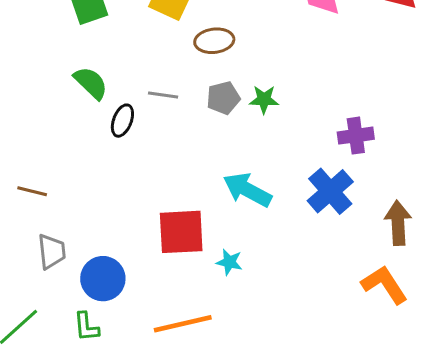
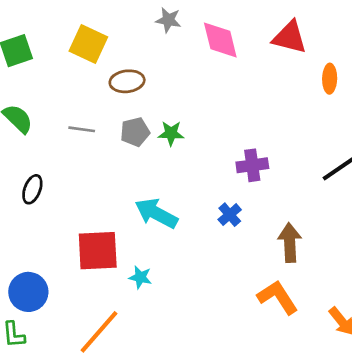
black ellipse: (122, 121) -> (32, 189), moved
blue cross: (330, 191) -> (230, 215), size x0.6
orange line: (183, 324) -> (99, 332), turned -36

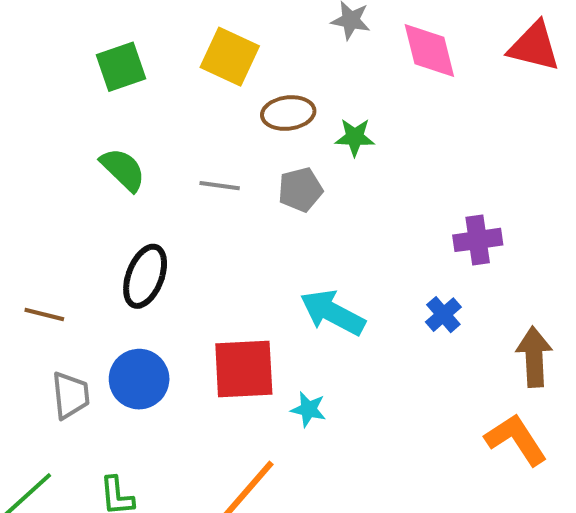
green star: (171, 133) -> (355, 137), moved
black ellipse: (32, 189) -> (145, 276), size x1.4
blue circle: (28, 292) -> (139, 379), moved

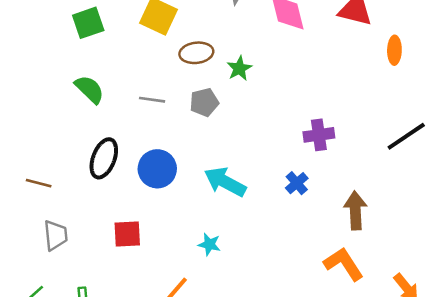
green star: (355, 137) -> (239, 68), turned -30
red square: (244, 369) -> (127, 234), moved, size x0.7
blue circle: (139, 379) -> (157, 169), moved

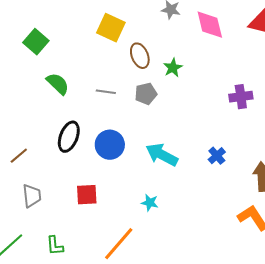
green square: (88, 23) -> (36, 42), moved, turned -30
brown ellipse: (196, 53) -> (140, 56), turned 75
purple cross: (319, 135) -> (241, 97), moved
brown line: (39, 183) -> (19, 156), turned -54

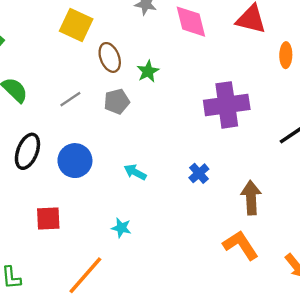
gray line: (106, 92) -> (70, 99), turned -42
purple cross: (241, 97) -> (227, 105), size x1.6
cyan arrow: (162, 155) -> (135, 172), size x0.6

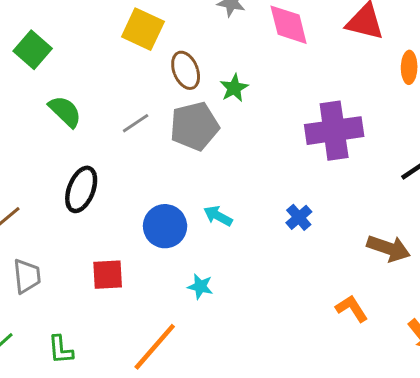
gray pentagon: (117, 101) -> (194, 126), size x1.5
blue circle: (75, 161) -> (165, 226), moved
brown arrow: (251, 198) -> (389, 248), moved, turned 112
orange L-shape: (241, 245) -> (352, 309), size x0.7

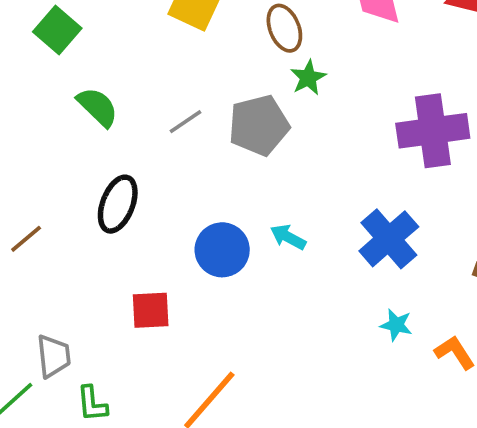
brown ellipse: (186, 70) -> (284, 28), moved
blue cross: (299, 217) -> (389, 239), size x1.8
gray trapezoid: (27, 276) -> (54, 356), moved
cyan star: (200, 286) -> (396, 325), moved

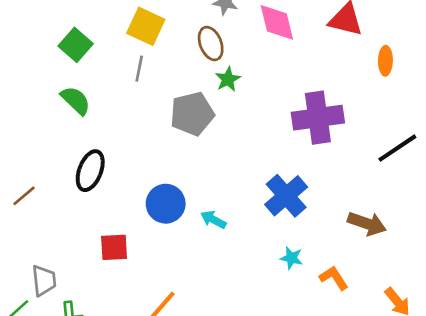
green square: (57, 30) -> (76, 45), moved
gray line: (185, 122) -> (139, 69), moved, turned -45
cyan arrow: (288, 237) -> (213, 220), moved

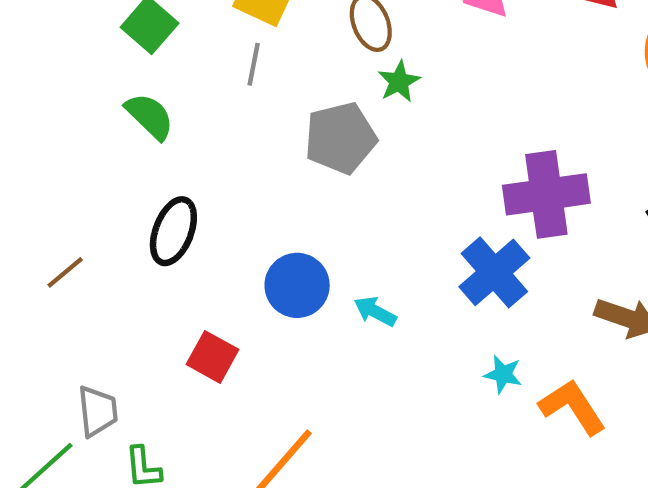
purple cross: (318, 118) -> (546, 194), moved
red square: (114, 247) -> (212, 357), turned 32
orange L-shape: (334, 278) -> (572, 407), size x1.4

